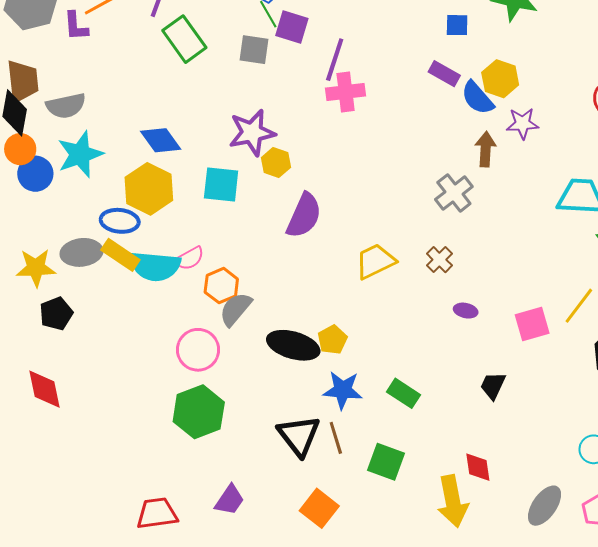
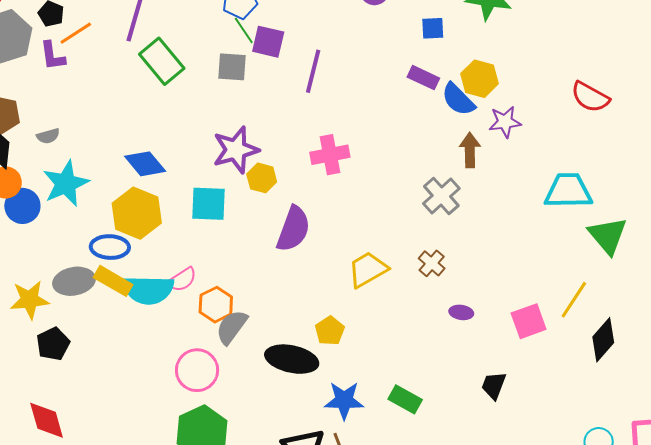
pink cross: (346, 92) -> (330, 155), moved
gray semicircle: (66, 106) -> (48, 136), size x0.6
yellow pentagon: (332, 340) -> (330, 331), moved

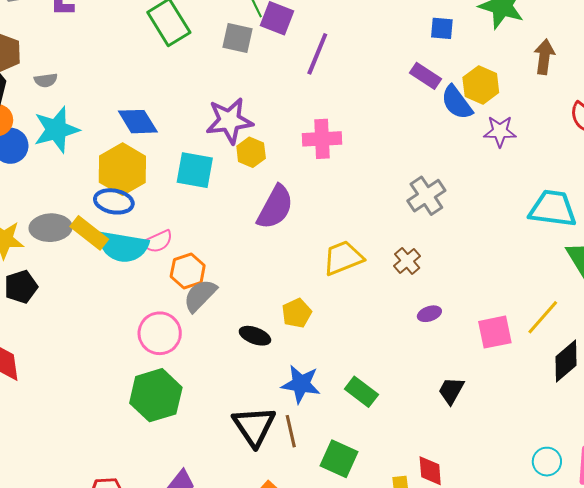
brown arrow: (470, 150) -> (544, 57), moved
blue ellipse: (110, 247) -> (114, 201), moved
purple ellipse: (461, 312) -> (429, 314), turned -35
black ellipse: (292, 359) -> (255, 336), size x0.6

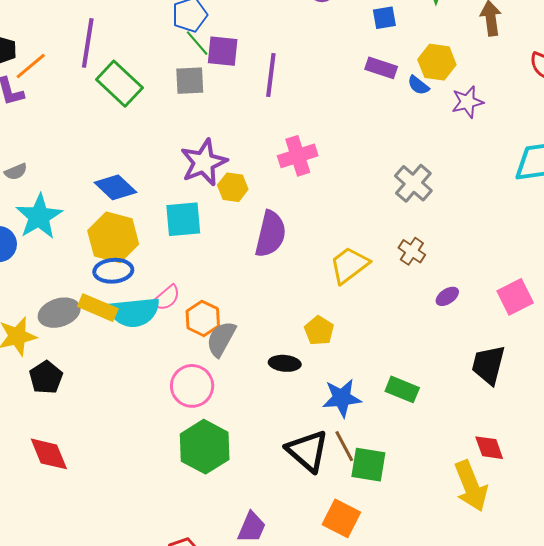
blue semicircle: (457, 102) -> (418, 85), size x0.6
black trapezoid: (451, 391) -> (488, 365), size x1.4
green square: (339, 459) -> (368, 465), moved

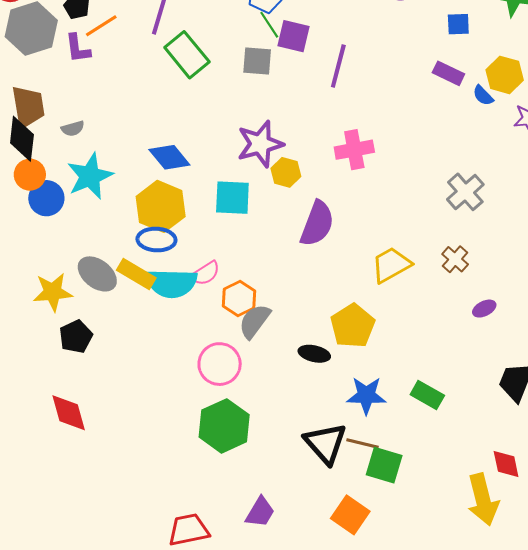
gray ellipse: (59, 313) -> (97, 274), turned 48
yellow pentagon: (319, 331) -> (353, 326), size x1.5
brown line: (344, 446) -> (363, 444), turned -56

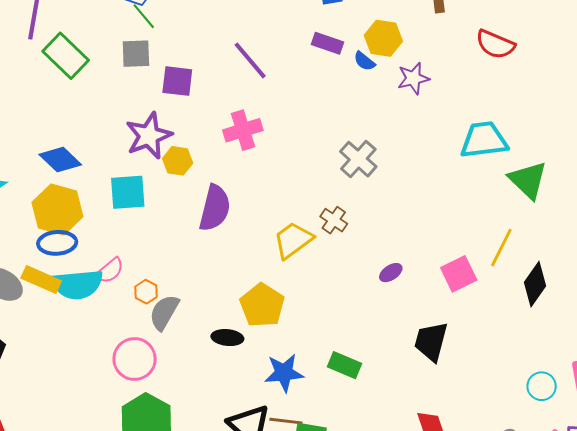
purple square: (294, 36) -> (177, 81), moved
purple line: (338, 66) -> (250, 60), moved, turned -48
brown cross: (455, 259) -> (334, 220), moved
orange hexagon: (239, 299) -> (146, 292), size x0.7

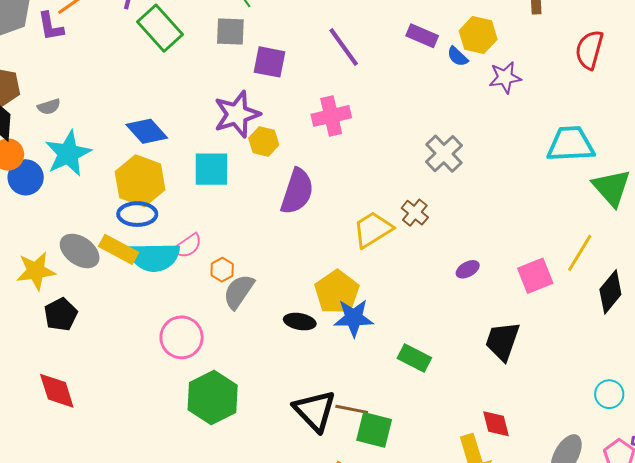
red semicircle: (495, 44) -> (589, 50), turned 78
pink circle: (135, 359) -> (182, 337), moved
blue star: (284, 373) -> (354, 318), moved

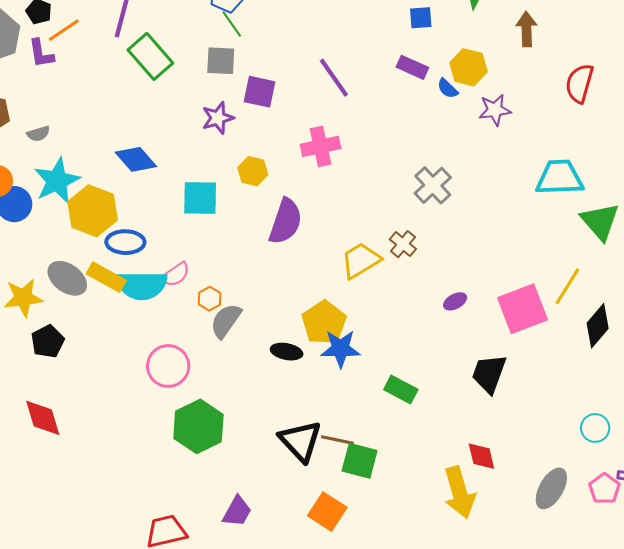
purple star: (237, 114) -> (218, 118), moved, size x0.7
yellow hexagon: (140, 181) -> (93, 211), moved
pink square: (535, 276) -> (523, 309), size x1.4

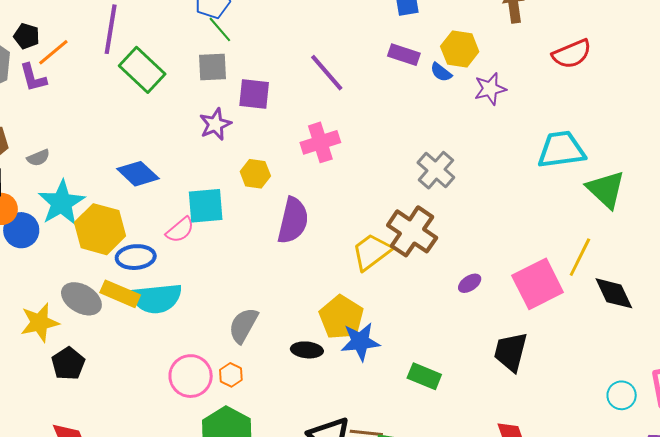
red semicircle: (579, 83) -> (572, 54), turned -123
brown cross: (403, 244) -> (412, 231), size x1.8
pink semicircle: (175, 274) -> (180, 230), moved
orange hexagon: (210, 299) -> (231, 375), moved
black diamond: (598, 326) -> (614, 293), turned -60

